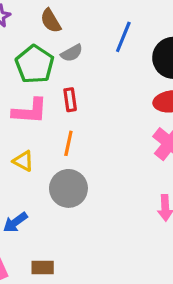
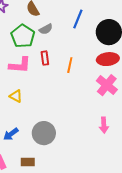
orange line: (68, 143) -> (70, 65), moved
gray circle: (68, 188) -> (44, 133), moved

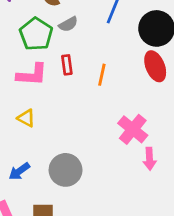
red ellipse: (108, 59) -> (155, 66), turned 75
pink cross: (107, 85) -> (133, 129), moved

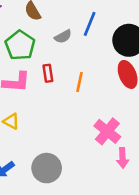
gray semicircle: (68, 24) -> (63, 37), moved

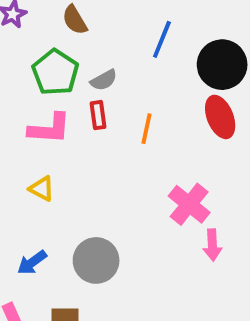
gray semicircle: (63, 37) -> (104, 80), moved

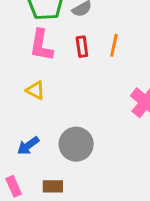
red rectangle: (98, 115) -> (82, 47), moved
pink L-shape: (49, 129) -> (41, 45), turned 96

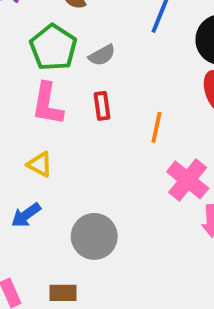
orange line: (114, 45) -> (157, 127), moved
blue arrow: (28, 146) -> (26, 215), moved

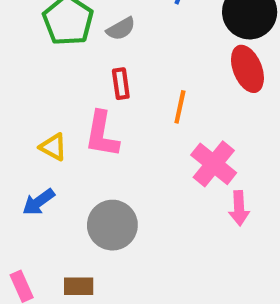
pink L-shape: (47, 104) -> (102, 134), moved

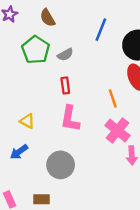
orange line: (180, 107) -> (113, 98), moved, turned -30
pink L-shape: (102, 134) -> (70, 119), moved

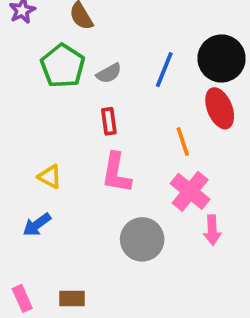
blue line: (101, 30) -> (164, 70), moved
gray circle: (61, 165) -> (142, 239), moved

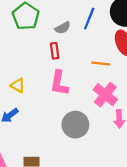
gray semicircle: (109, 73) -> (63, 28), moved
orange line: (183, 142) -> (101, 64), turned -66

